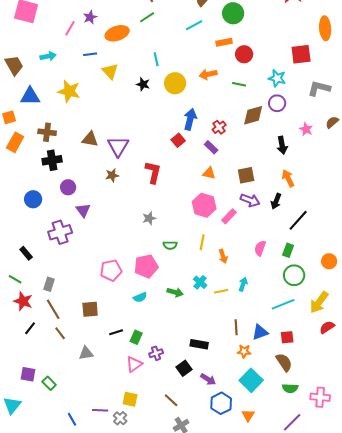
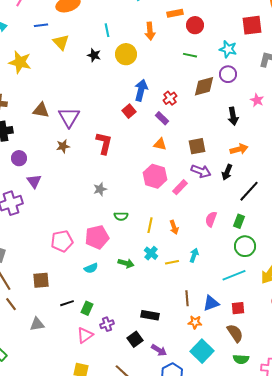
orange arrow: (208, 74) -> (150, 31), moved, turned -84
orange arrow: (288, 178) -> (239, 149), turned 102
yellow line: (202, 242) -> (150, 225), moved

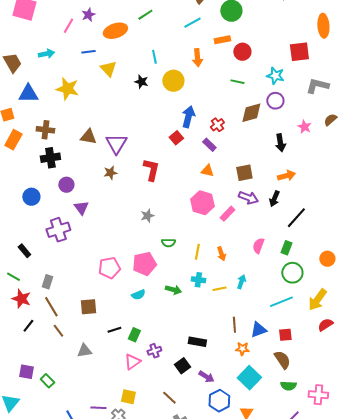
cyan cross: (151, 253) -> (198, 280), turned -32

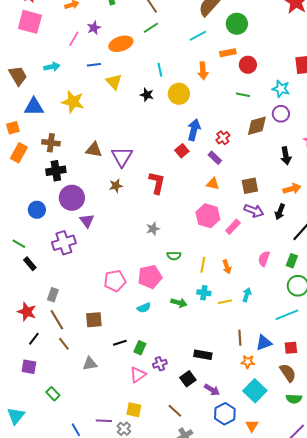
purple circle: (66, 185) -> (72, 198), size x1.6
green line: (13, 277) -> (19, 244), moved
purple square: (26, 372) -> (29, 367), moved

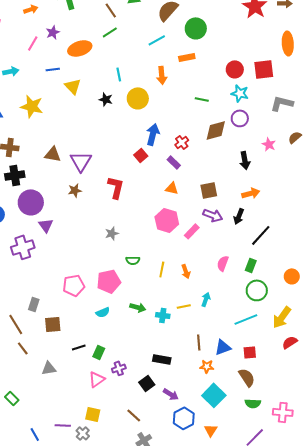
red circle: (248, 65) -> (235, 69), moved
cyan cross: (204, 293) -> (163, 315), moved
gray rectangle: (53, 295) -> (34, 304), moved

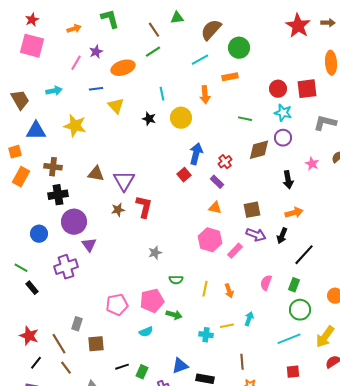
red L-shape: (116, 187) -> (144, 207), moved
green arrow: (138, 307) -> (174, 315), moved
blue triangle: (223, 347) -> (180, 366), moved

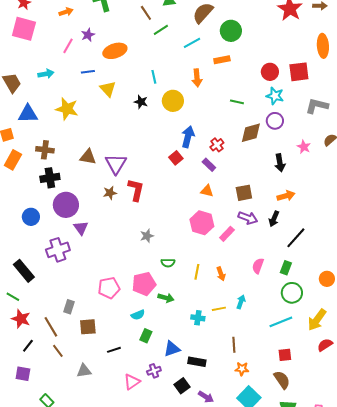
green line: (153, 52) -> (161, 30), moved
green line: (21, 268) -> (13, 297), moved
black rectangle: (32, 288) -> (24, 271), size x1.6
green rectangle: (142, 372) -> (146, 336), moved

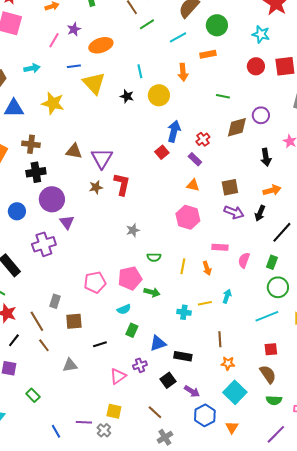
yellow triangle: (108, 89) -> (94, 83), size x1.4
cyan star: (275, 96) -> (261, 34), moved
pink rectangle: (227, 234) -> (220, 247), moved, turned 49

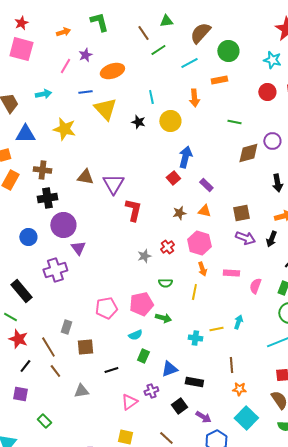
red cross: (203, 139) -> (167, 247), moved
brown star: (96, 187) -> (179, 213), moved
orange arrow: (207, 268) -> (202, 269), moved

